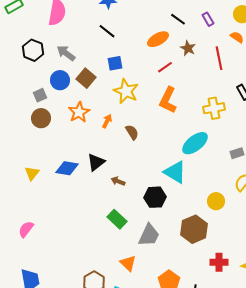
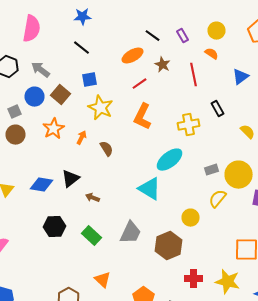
black hexagon: (155, 197) -> (54, 227), moved
gray trapezoid: (149, 235) -> (130, 233), moved

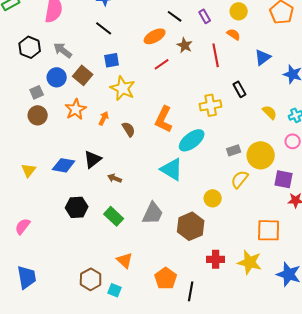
orange L-shape: (142, 117) -> (164, 119), moved

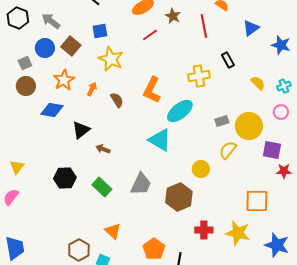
blue diamond: (64, 165) -> (52, 110), moved
yellow triangle: (29, 170) -> (17, 167), moved

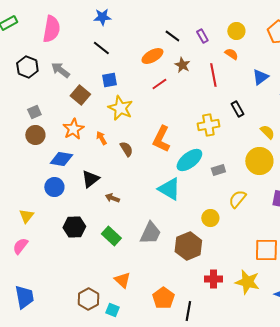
blue circle: (45, 48) -> (54, 187), moved
orange arrow: (92, 89) -> (101, 138), turned -56
gray rectangle: (222, 121) -> (218, 170), moved
yellow circle: (249, 126) -> (259, 161), moved

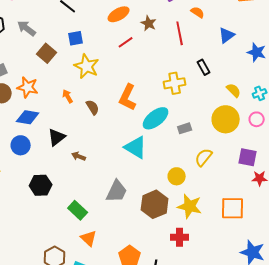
orange star: (73, 129) -> (28, 87), moved, turned -30
green rectangle: (111, 236) -> (78, 210), moved
yellow star: (247, 282) -> (190, 206), moved

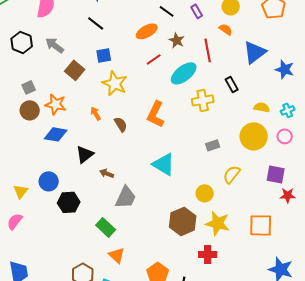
blue triangle: (227, 35) -> (255, 52), size x1.4
yellow semicircle: (234, 90) -> (262, 107), turned -35
cyan ellipse: (156, 118) -> (184, 73), moved
blue circle: (21, 145) -> (49, 181), moved
gray trapezoid: (117, 191) -> (126, 197), moved

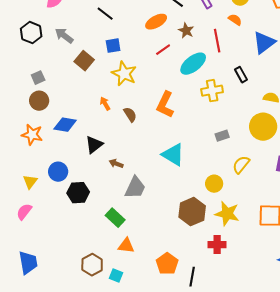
orange star: (56, 104) -> (32, 135), moved
orange triangle: (117, 255) -> (126, 246), turned -36

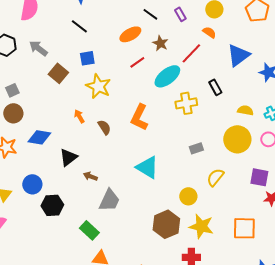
red line: (217, 41) -> (191, 53), turned 55

